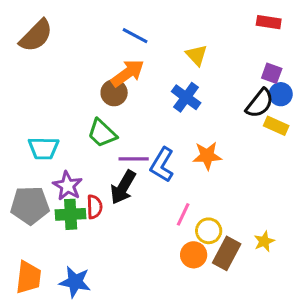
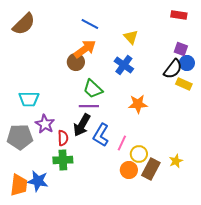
green trapezoid: (102, 133) -> (93, 89), moved
blue L-shape: (162, 165) -> (101, 135), moved
green cross: (71, 214) -> (63, 160), moved
blue star: (75, 282) -> (38, 181), moved

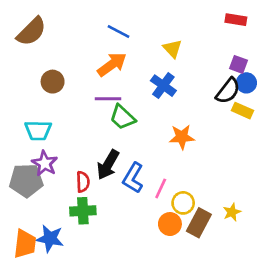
brown circle: (76, 62) -> (53, 82), moved
purple line: (89, 106) -> (108, 99), moved
purple star: (45, 124) -> (45, 163), moved

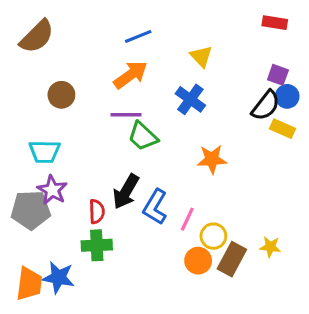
blue line: (118, 31) -> (138, 36), turned -50
yellow star: (232, 212) -> (270, 247), turned 30

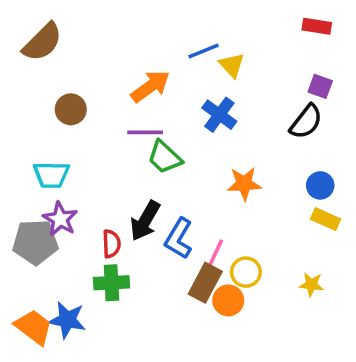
blue line: (138, 36) -> (203, 51), moved
blue circle: (287, 96) -> (320, 185), moved
yellow rectangle: (283, 129) -> (325, 219), moved
brown rectangle: (232, 259) -> (205, 283), moved
orange trapezoid: (29, 284) -> (34, 327), turned -60

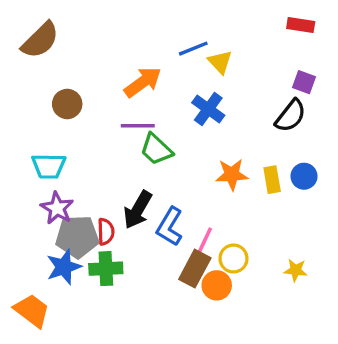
yellow rectangle: (325, 219) -> (272, 180), moved, turned 56
gray pentagon: (35, 242) -> (77, 237), moved
blue star: (67, 320) -> (64, 267), moved, turned -30

